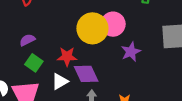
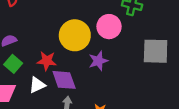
pink circle: (113, 24) -> (109, 27), moved
purple star: (131, 52) -> (98, 61), moved

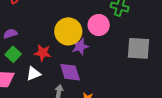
purple star: (98, 61) -> (80, 46), moved
purple diamond: (64, 80) -> (70, 72), moved

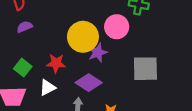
purple semicircle: (10, 34) -> (25, 27), moved
gray square: (139, 48) -> (145, 69), moved
purple diamond: (70, 72) -> (89, 83), turned -35

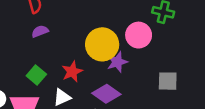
red star: (56, 63) -> (72, 72), turned -30
gray square: (145, 69) -> (168, 81), size x0.7

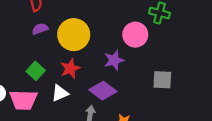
yellow circle: (102, 44) -> (74, 35), moved

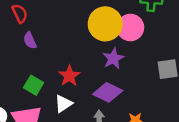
purple semicircle: (40, 29) -> (30, 40), turned -84
yellow circle: (74, 35) -> (105, 24), moved

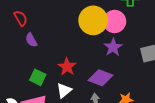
purple star: (113, 58) -> (113, 47), moved

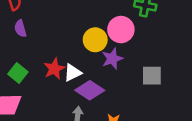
yellow circle: (93, 20) -> (95, 40), moved, size x0.7
white triangle: (64, 91) -> (73, 73), moved

